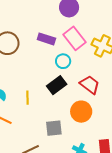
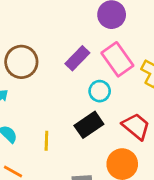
purple rectangle: (46, 39) -> (77, 58), turned -66

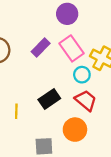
cyan circle: (100, 91) -> (82, 75), moved

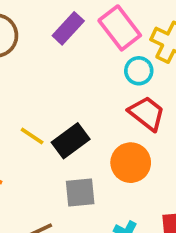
black rectangle: (49, 99) -> (71, 141), moved
yellow line: (16, 111) -> (32, 136), turned -56

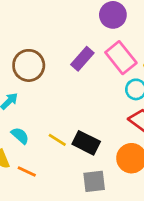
black rectangle: (71, 141) -> (86, 143), turned 64

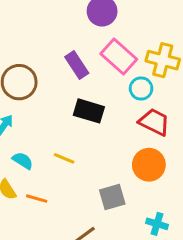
purple rectangle: (82, 59) -> (77, 65), turned -65
black rectangle: (86, 143) -> (89, 111), moved

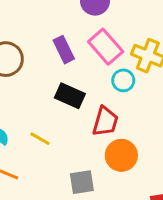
red trapezoid: (154, 122) -> (105, 121), moved, turned 72

